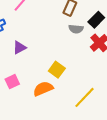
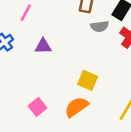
purple triangle: (19, 48) -> (43, 46), moved, turned 40

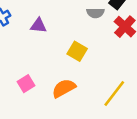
yellow square: (88, 80) -> (77, 51), moved

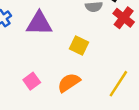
purple triangle: (38, 25) -> (39, 23), size x1.6

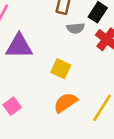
orange semicircle: (69, 83) -> (65, 103), moved

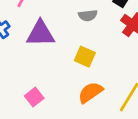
gray semicircle: (76, 28) -> (88, 15), moved

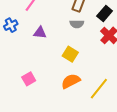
purple triangle: (41, 34) -> (40, 33), size x0.6

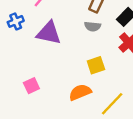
purple triangle: (40, 33) -> (49, 33), size x1.6
yellow square: (70, 54) -> (96, 65), moved, turned 35

